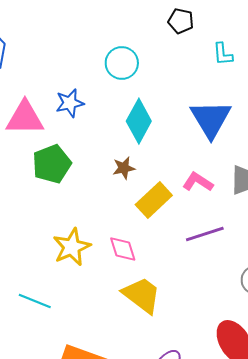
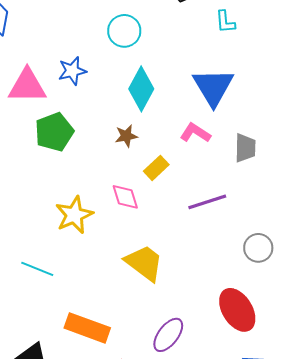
pink L-shape: (198, 182) -> (195, 133), moved
yellow rectangle: (154, 200) -> (156, 168), size x0.7
pink diamond: (123, 249) -> (125, 197), moved

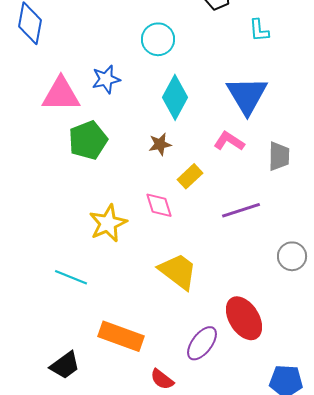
red ellipse: (237, 310) -> (244, 318), moved

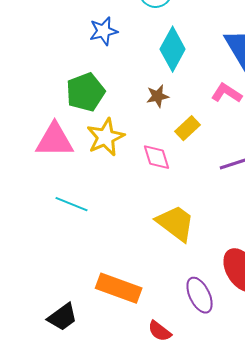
pink triangle: (61, 94) -> (55, 140), moved
yellow star: (108, 223) -> (106, 137), moved
cyan line: (71, 277) -> (72, 204), moved
purple ellipse: (202, 343) -> (200, 295), turned -63

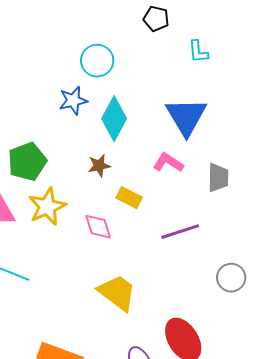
blue star: (104, 31) -> (73, 101), moved
yellow rectangle: (188, 128) -> (129, 198), turned 70

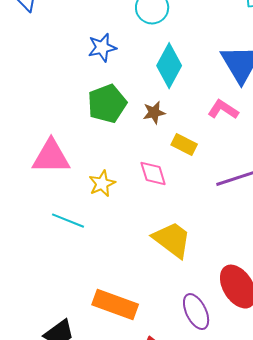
blue star: (73, 101) -> (102, 48), moved
green pentagon: (27, 162) -> (107, 104), moved
yellow star: (47, 207) -> (102, 184), moved, size x0.7

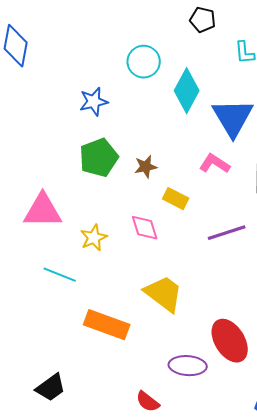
cyan diamond: (169, 66) -> (187, 91), moved
orange rectangle: (115, 305) -> (107, 325), moved
purple ellipse: (196, 312) -> (188, 366), turned -60

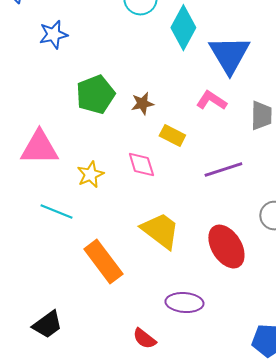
blue star: (94, 102) -> (53, 35), moved
orange rectangle: (107, 325) -> (103, 262), turned 33
red ellipse: (230, 341) -> (226, 247), moved

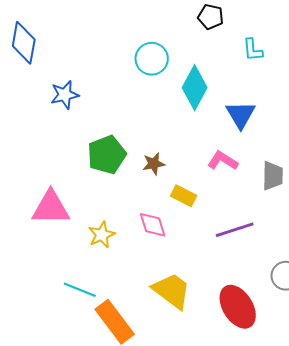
blue triangle: (229, 55) -> (241, 115), size x0.7
cyan line: (56, 212) -> (80, 290), moved

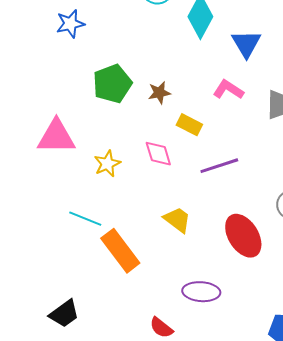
purple line: (235, 230) -> (219, 166), moved
yellow trapezoid: (172, 291) -> (177, 220), size x0.7

